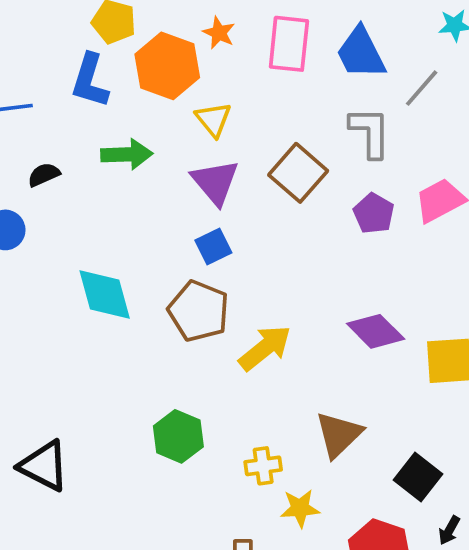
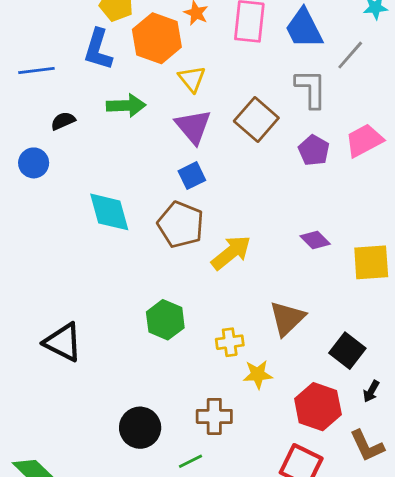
purple diamond: (376, 331) -> (315, 240), size x0.7

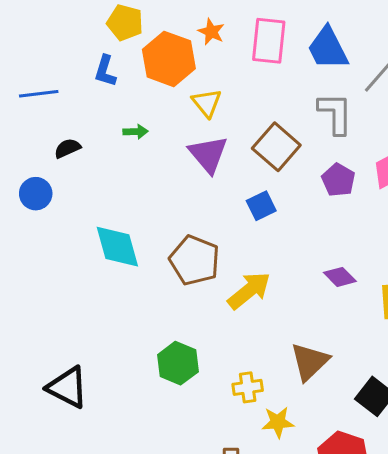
blue L-shape: (98, 49) -> (105, 71), size x0.7
green arrow: (126, 105) -> (136, 132), size x0.6
blue square: (192, 176) -> (261, 206), moved

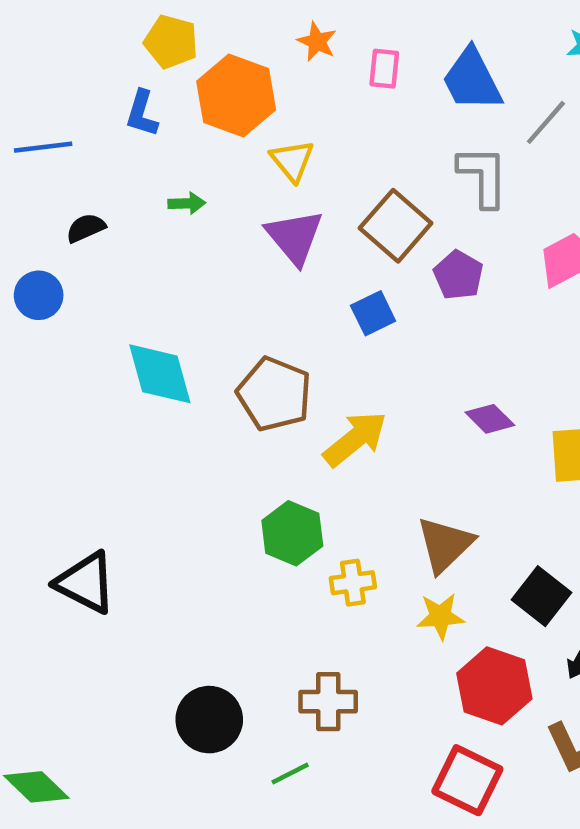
orange star: (211, 32) -> (317, 42), moved
pink rectangle: (269, 41) -> (384, 69), size x0.6
purple pentagon: (338, 180) -> (458, 275), moved
green hexagon: (178, 363) -> (292, 533), moved
yellow star: (278, 422) -> (440, 616), moved

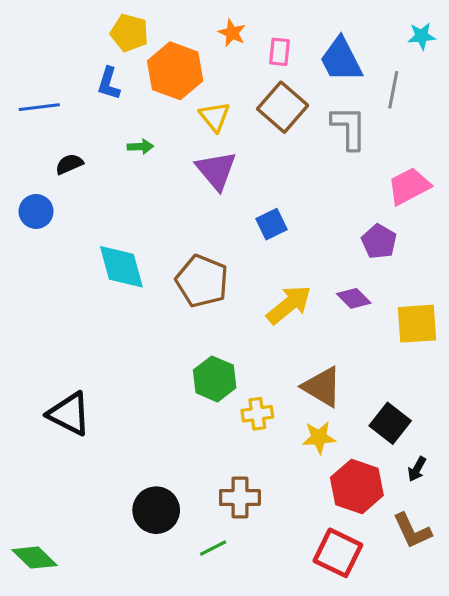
gray line: (546, 122) -> (393, 90), turned -30
brown square: (396, 226) -> (283, 107), moved
purple pentagon: (458, 275) -> (379, 241), moved
yellow arrow: (355, 439) -> (289, 305), moved
brown triangle: (445, 544) -> (322, 387), turned -45

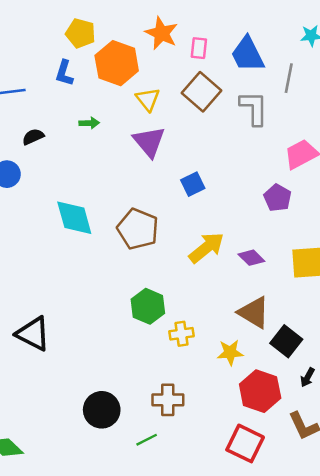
orange star: (232, 33) -> (162, 33), size x1.5
purple diamond: (354, 298) -> (251, 258), moved
brown triangle: (322, 387) -> (254, 313), moved

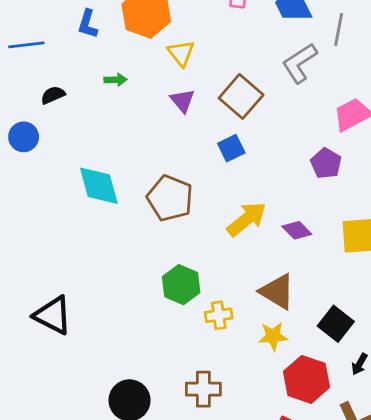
brown square: (201, 92) -> (241, 96), moved
gray L-shape: (254, 108) -> (300, 63), turned -123
purple triangle: (149, 142) -> (182, 101), size x0.7
brown triangle: (254, 313) -> (277, 292), moved

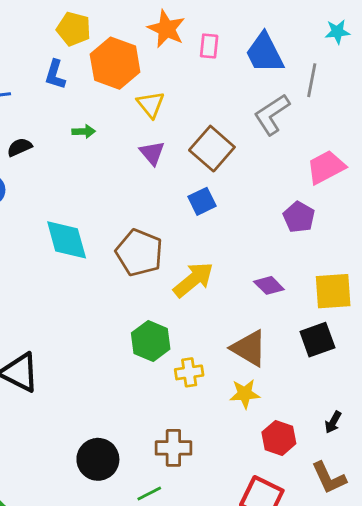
yellow arrow: (247, 219) -> (193, 280), moved
black square: (336, 324) -> (317, 340), moved, turned 32
red hexagon: (307, 379) -> (279, 438), size x0.7

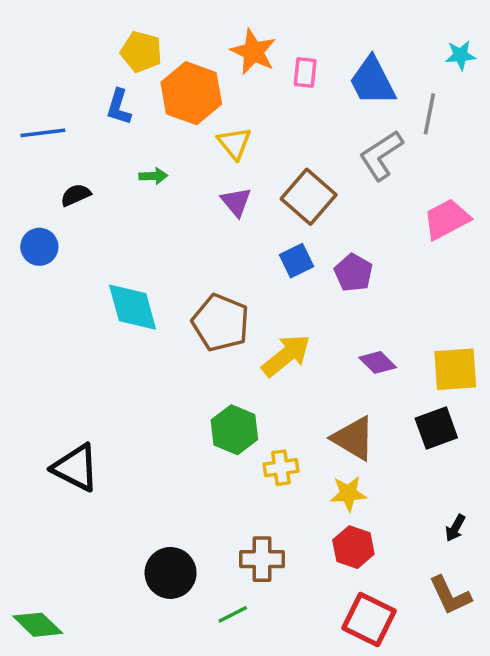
purple pentagon: (299, 217) -> (353, 273), moved
red hexagon: (279, 438) -> (353, 547), moved

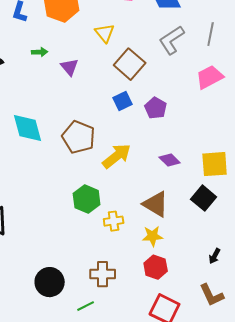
gray line: (429, 114) -> (211, 34), moved
yellow triangle: (234, 143) -> (105, 33), moved
purple triangle: (236, 202) -> (70, 67), moved
black square: (436, 428) -> (204, 198), turned -30

